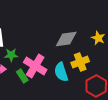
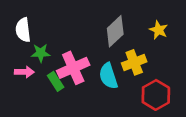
gray diamond: (66, 39) -> (115, 31), turned -35
pink cross: (35, 66) -> (73, 68), turned 35

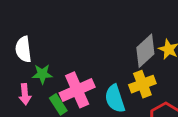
gray diamond: (115, 31) -> (145, 51), moved
pink arrow: (24, 72) -> (25, 94), turned 84

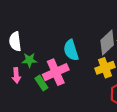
cyan semicircle: (115, 99) -> (71, 50), moved

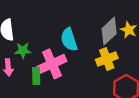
green rectangle: (41, 83) -> (36, 76), turned 32

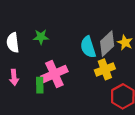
cyan semicircle: (69, 40) -> (88, 47), moved
green star: (23, 50) -> (41, 37), moved

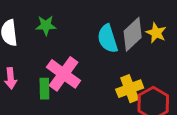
yellow cross: (105, 69) -> (130, 89), moved
pink cross: (54, 74) -> (64, 74), turned -30

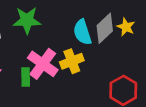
green star: (46, 25) -> (27, 20), size x1.5
yellow cross: (130, 89) -> (72, 61), moved

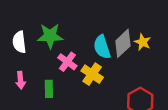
yellow cross: (72, 61) -> (92, 74), turned -35
pink cross: (43, 64) -> (67, 62), moved, size x0.7

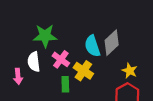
white semicircle: (19, 42) -> (34, 62), moved
yellow star: (143, 42) -> (130, 71), moved
green rectangle: (49, 89) -> (65, 84), moved

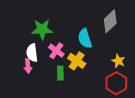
gray diamond: (112, 43) -> (110, 21), moved
pink arrow: (18, 76) -> (28, 66), moved

